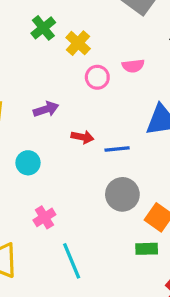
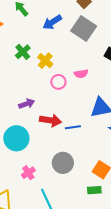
red arrow: (82, 137) -> (51, 120), size x1.5
cyan circle: (28, 163) -> (16, 138), size x1.6
gray circle: (122, 194) -> (63, 163), moved

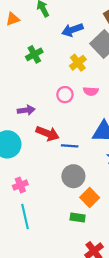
yellow cross: (45, 61) -> (78, 63), moved
gray circle: (63, 163) -> (73, 176), moved
pink cross: (28, 173) -> (20, 185), moved

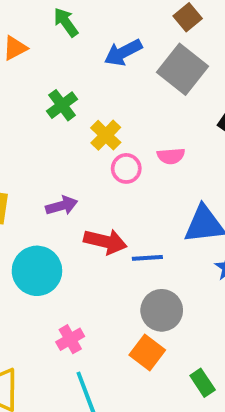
yellow cross: (78, 63) -> (106, 135), moved
orange square: (90, 198) -> (147, 353), moved
green rectangle: (78, 217) -> (203, 383), moved, turned 56

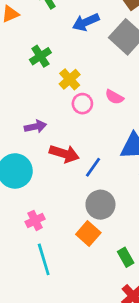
pink semicircle: (171, 156) -> (114, 97), turned 30
blue line: (147, 258) -> (93, 167), turned -55

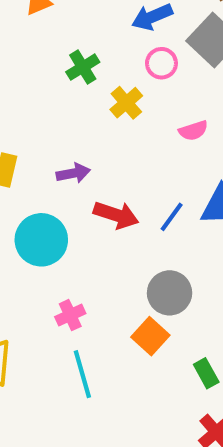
pink semicircle: (114, 97) -> (193, 131), turned -48
pink circle: (82, 104) -> (161, 63), moved
blue line: (93, 167) -> (172, 217), moved

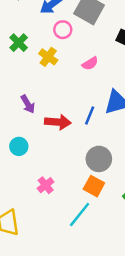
purple arrow: (73, 173) -> (28, 104), turned 84
cyan circle: (41, 240) -> (19, 146), size x0.6
cyan line: (82, 374) -> (80, 215), moved, turned 68

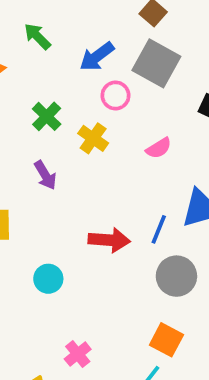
purple arrow: (28, 104) -> (45, 175), moved
gray circle: (99, 159) -> (176, 276), moved
pink cross: (46, 185) -> (78, 354), moved

